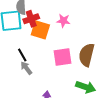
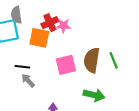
red cross: (31, 19) -> (50, 23), moved
black line: (22, 55) -> (22, 67), turned -48

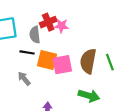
gray semicircle: (16, 15) -> (35, 35), moved
orange square: (39, 38) -> (47, 60), moved
black line: (22, 67) -> (27, 52), moved

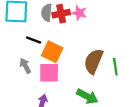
pink star: (61, 26) -> (79, 13), moved
gray semicircle: (35, 35) -> (47, 13), moved
pink square: (62, 65) -> (49, 73), moved

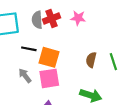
pink star: (79, 13) -> (78, 18), moved
brown semicircle: (94, 61) -> (91, 60), size x0.6

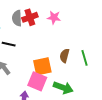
orange square: (49, 57) -> (42, 66), moved, turned -30
pink square: (49, 78) -> (37, 81), moved, turned 30

